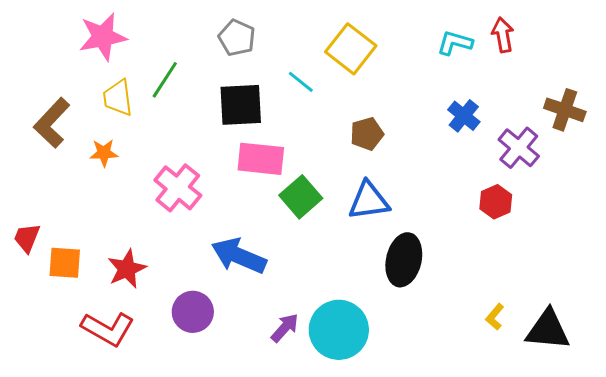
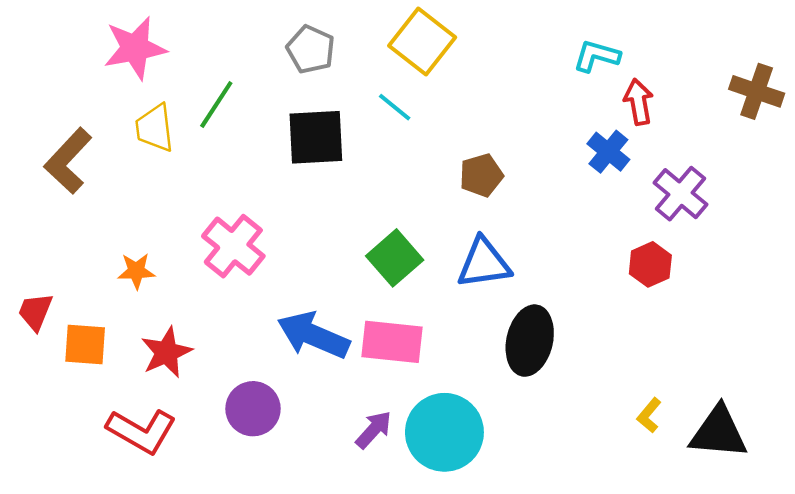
red arrow: (503, 35) -> (639, 102), moved
yellow square: (351, 49) -> (422, 42), moved
brown cross: (565, 110) -> (757, 91), moved
orange star: (104, 153) -> (136, 271), moved
pink rectangle: (261, 159) -> (392, 342), moved

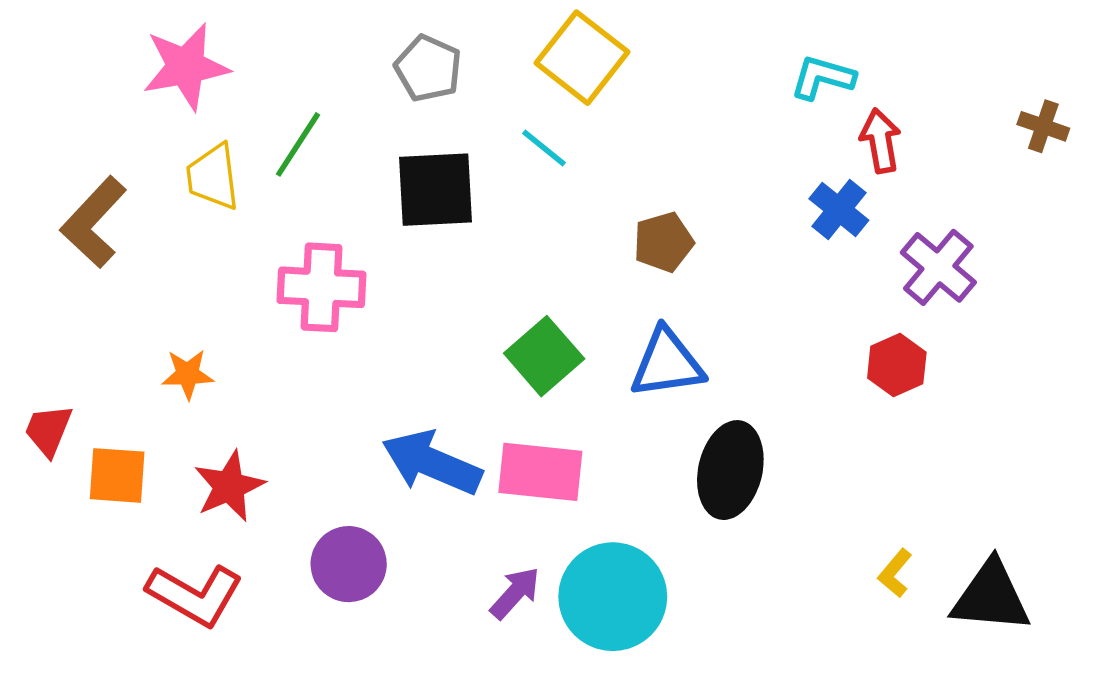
brown cross: (757, 91) -> (1043, 126), size x0.7
pink cross: (233, 246) -> (322, 287), moved, turned -36

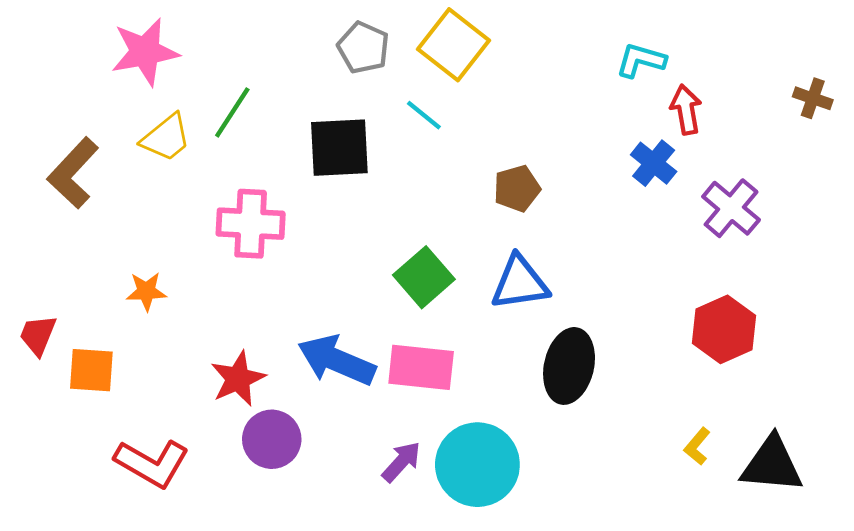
gray pentagon: (428, 68) -> (363, 48), moved
yellow trapezoid: (213, 177) -> (166, 138), turned -122
red hexagon: (897, 365) -> (724, 329), moved, size x1.4
red star: (229, 486) -> (238, 379), moved

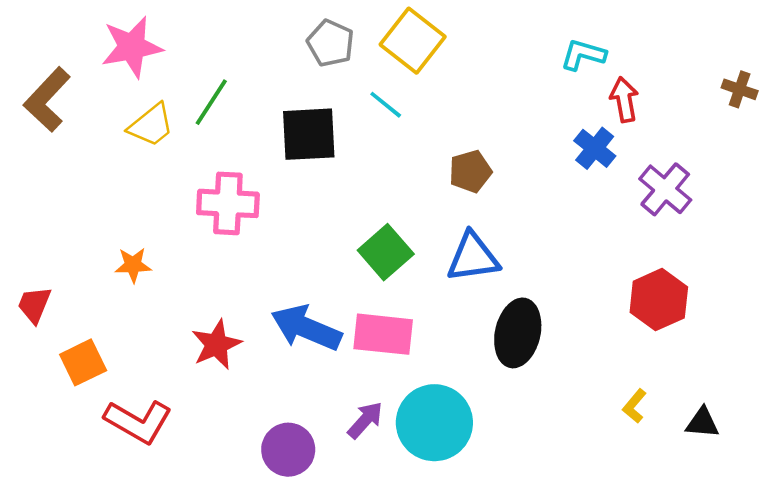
brown L-shape: (73, 173) -> (47, 100), moved
orange square: (91, 370) -> (83, 362), moved, turned -30
purple circle: (272, 439) -> (288, 450), moved
black triangle: (772, 465) -> (702, 423), size x0.6

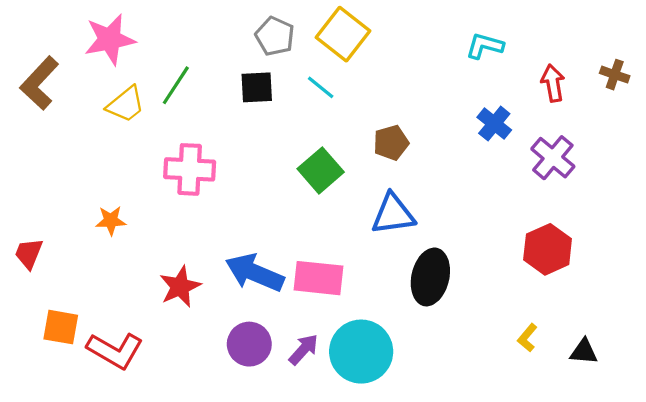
red arrow: (624, 100) -> (553, 83), moved
black square: (309, 134) -> (257, 87), moved, size x0.7
green square: (386, 252) -> (321, 170), moved
orange square: (83, 362) -> (61, 327), moved, turned 36
purple circle: (288, 450) -> (249, 344), moved

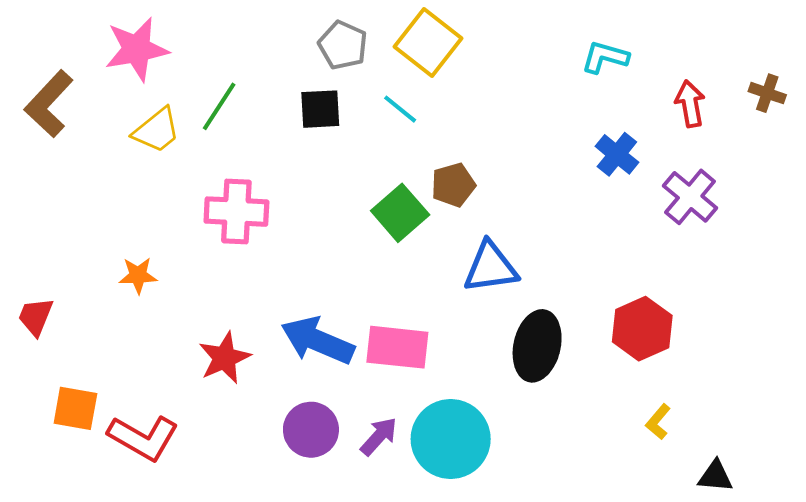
brown pentagon: (391, 143) -> (453, 185), moved
red hexagon: (548, 249) -> (642, 329), moved
black triangle: (584, 352) -> (715, 476), moved

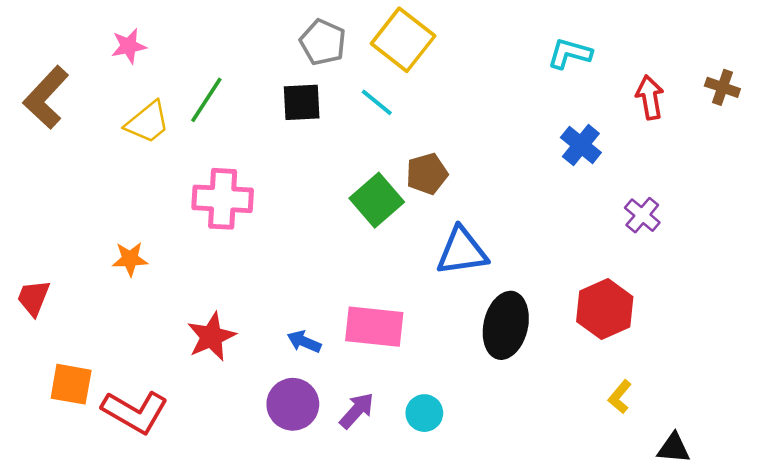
pink star: (137, 49) -> (129, 46), size x0.6
purple cross: (690, 197) -> (642, 215), moved, size x0.7
blue arrow: (318, 341) -> (304, 342), moved, size x0.5
cyan circle: (451, 439) -> (424, 413), size x0.5

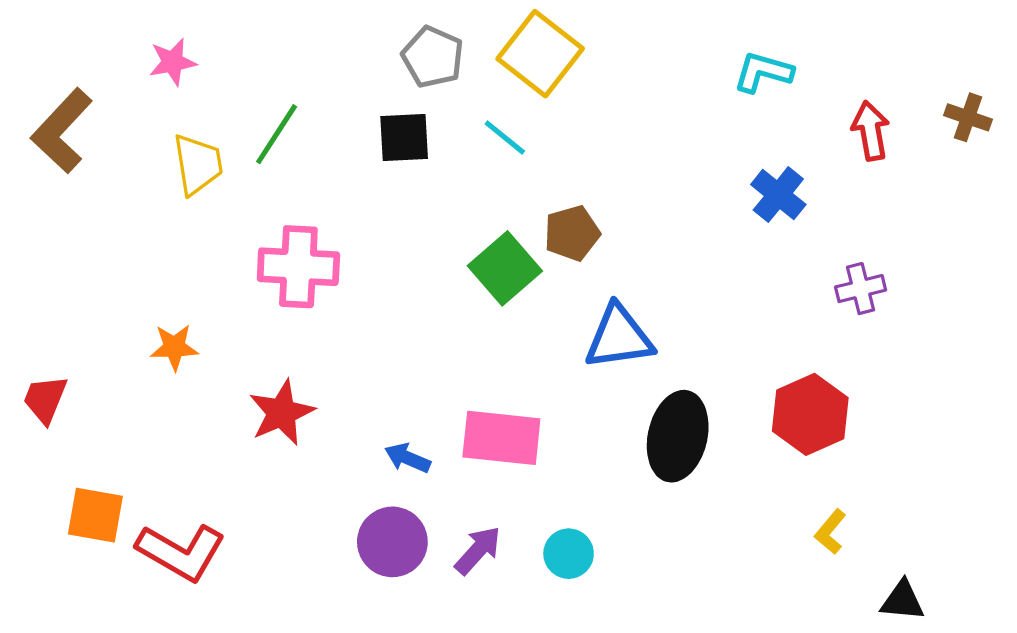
yellow trapezoid: (147, 122) -> (198, 164), turned -60
purple cross: (642, 215) -> (861, 289), turned 36
red star: (211, 337) -> (282, 413), moved

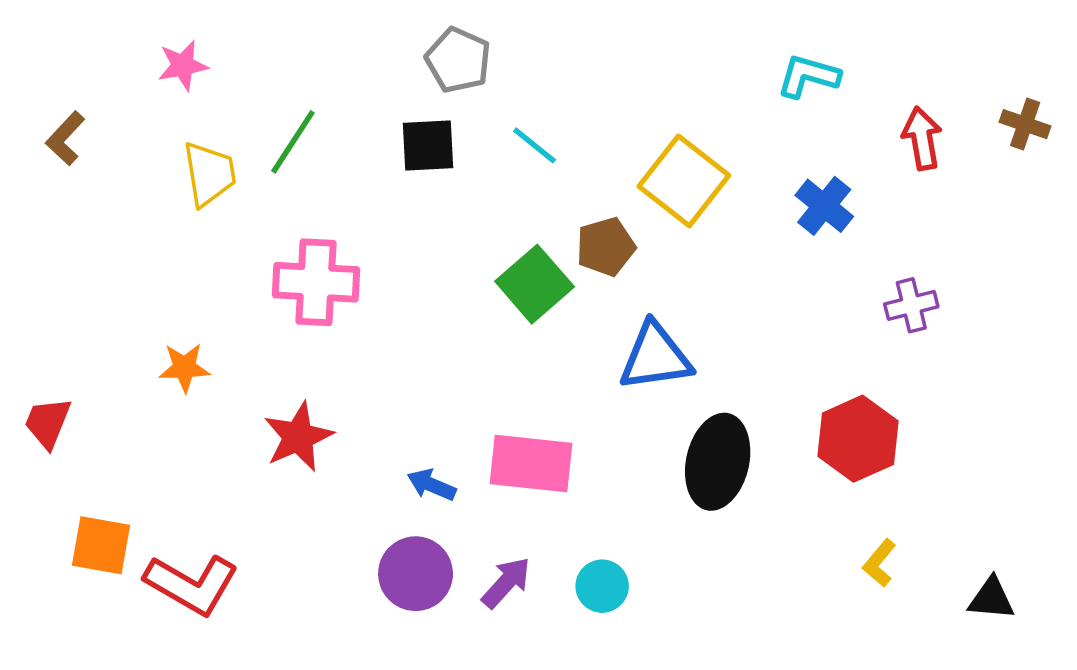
yellow square: (540, 54) -> (684, 181), moved
brown L-shape: (62, 131) -> (65, 138), size x0.6
black triangle: (902, 601) -> (991, 599), moved

